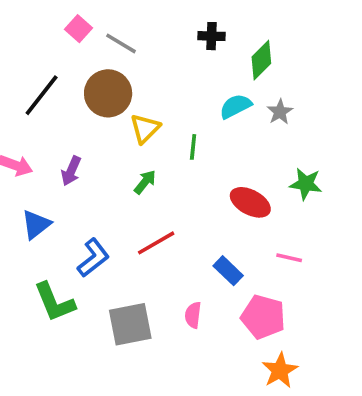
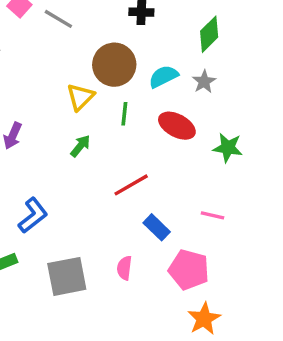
green diamond: (261, 60) -> (209, 34), moved
brown circle: (108, 93) -> (114, 65), moved
red ellipse: (250, 202) -> (177, 126), moved
red line: (156, 243) -> (131, 185), moved

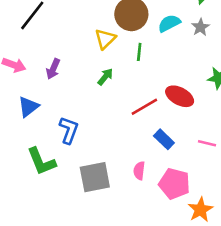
red ellipse: (177, 126) -> (180, 96), moved
blue L-shape: (33, 215) -> (69, 130), turned -32
pink line: (213, 215) -> (207, 143), moved
pink pentagon: (189, 270) -> (174, 184), moved

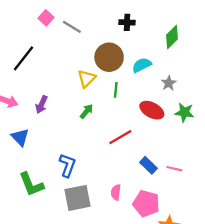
gray star: (200, 27) -> (169, 83), moved
red ellipse: (180, 96) -> (152, 110), moved
blue triangle: (28, 107) -> (20, 137), turned -36
blue L-shape: (69, 130) -> (67, 165), moved
blue rectangle: (164, 139) -> (148, 165), moved

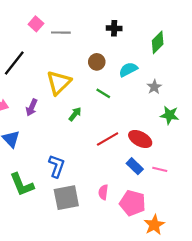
gray line: (72, 27) -> (61, 33), turned -30
brown circle: (109, 57) -> (97, 62), size x0.6
yellow triangle: (87, 79) -> (59, 83), moved, size x1.4
green line: (116, 90) -> (103, 93), turned -64
red ellipse: (152, 110) -> (140, 139), moved

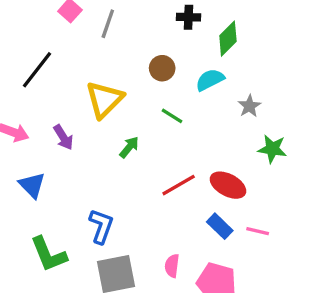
gray line: (61, 33) -> (108, 24), turned -72
green diamond: (158, 42) -> (228, 39), moved
purple arrow: (32, 108) -> (63, 137), turned -56

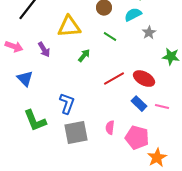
yellow triangle: (105, 99) -> (69, 27), turned 40
gray star: (249, 106) -> (149, 33), moved

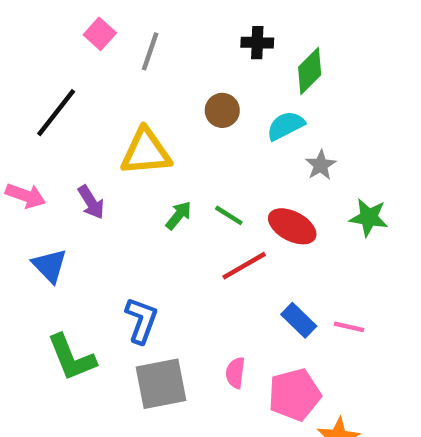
green line: (110, 37) -> (229, 215), moved
red ellipse: (144, 79) -> (292, 226), moved
pink pentagon: (137, 138) -> (294, 395), turned -30

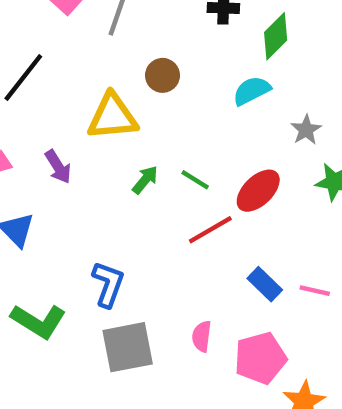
brown circle: (222, 110) -> (162, 75), moved
gray star: (321, 165) -> (306, 130), moved
red ellipse: (292, 226) -> (258, 191), turned -72
green L-shape: (71, 357) -> (39, 321), turned -36

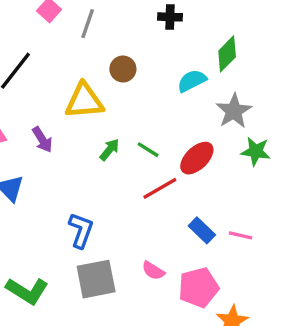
green diamond: (276, 36) -> (227, 54), moved
gray star: (306, 130) -> (234, 111), size x1.5
green L-shape: (39, 321) -> (27, 291), moved
pink semicircle: (202, 336) -> (153, 271), turned -65

